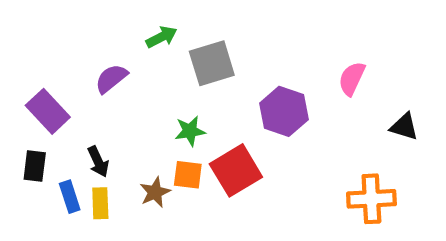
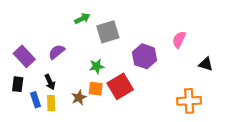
purple semicircle: (111, 79) -> (57, 52), moved

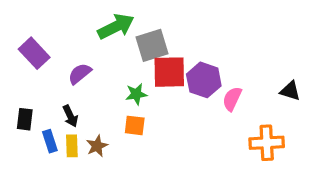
green arrow: (82, 18) -> (116, 27), size x1.6
pink semicircle: (179, 40) -> (232, 99), moved
purple rectangle: (24, 56) -> (34, 53), moved
red square: (120, 86) -> (169, 72), moved, turned 30
brown star: (79, 98) -> (97, 146), moved

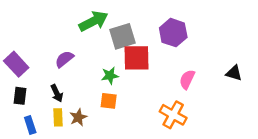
purple rectangle: (34, 53) -> (16, 64), moved
purple hexagon: (204, 80) -> (173, 33), moved
blue rectangle: (50, 141) -> (30, 125), moved
orange cross: (267, 143) -> (173, 115), moved, turned 32

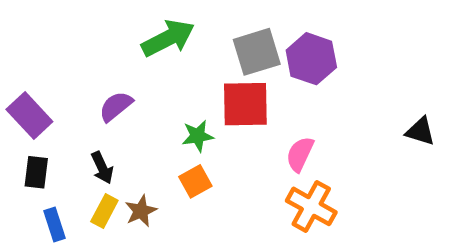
gray square: (123, 36) -> (257, 52), moved
pink semicircle: (187, 79) -> (300, 154), moved
orange square: (109, 101) -> (195, 181), turned -36
yellow rectangle: (58, 117) -> (104, 211), turned 30

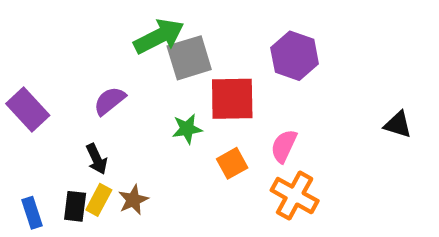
gray square: (257, 52) -> (189, 58), moved
black rectangle: (36, 172) -> (75, 206), moved
orange square: (195, 181) -> (232, 163), moved
blue rectangle: (54, 225) -> (32, 213), moved

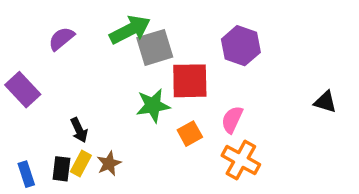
purple semicircle: (110, 101) -> (61, 39), moved
green star: (187, 129) -> (153, 105), size x1.4

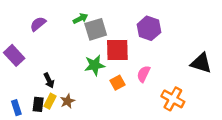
green arrow: (130, 30) -> (80, 18), size x0.6
black triangle: (325, 102) -> (201, 63), size x1.5
orange cross: (241, 160) -> (173, 99), moved

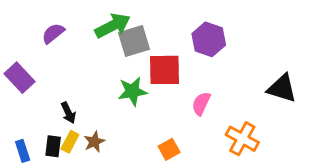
green arrow: (80, 18) -> (113, 26), size x1.6
orange square: (117, 83) -> (169, 149), moved

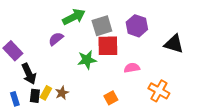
purple semicircle: (53, 33) -> (56, 39), moved
gray square: (134, 41) -> (102, 26), moved
black triangle: (282, 88) -> (174, 44), moved
pink semicircle: (201, 104) -> (132, 68), turned 56
black arrow: (68, 113) -> (29, 74), moved, size x1.5

